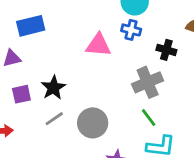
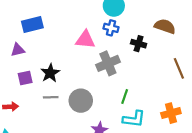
gray cross: (148, 82) -> (108, 63), moved
green line: (149, 118) -> (125, 96), turned 56
gray line: (54, 119) -> (51, 97), turned 32

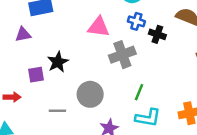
blue cross: (111, 28) -> (136, 21), moved
purple square: (25, 78) -> (36, 75), moved
gray line: (51, 97) -> (57, 111), moved

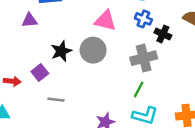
gray cross: (122, 55) -> (144, 58), moved
purple square: (36, 75) -> (40, 73), moved, turned -35
gray circle: (90, 94) -> (93, 50), moved

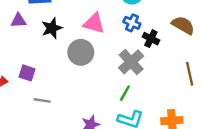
black star: (61, 51) -> (52, 28), moved
gray cross: (144, 58) -> (131, 62), turned -30
purple square: (40, 73) -> (27, 73), turned -35

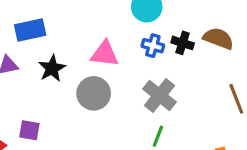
black cross: (151, 39) -> (183, 43), moved

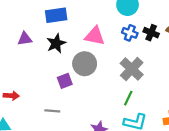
blue rectangle: (30, 30) -> (56, 15), moved
purple square: (29, 130) -> (65, 81), moved, turned -35

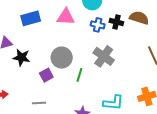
pink triangle: (95, 36) -> (66, 17), moved
black star: (56, 43) -> (21, 57), moved, turned -30
green line: (128, 98) -> (79, 75), moved

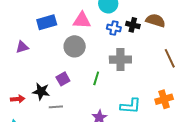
gray cross: (104, 56) -> (120, 60), turned -35
black star: (21, 57) -> (41, 91), moved
gray circle: (62, 58) -> (75, 46), moved

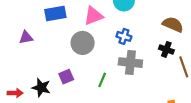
pink triangle: (82, 20) -> (93, 16), turned -30
black cross: (133, 25) -> (166, 49), moved
blue cross: (114, 28) -> (124, 36), moved

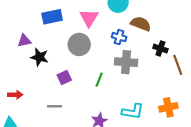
pink triangle: (93, 16) -> (89, 18), turned -36
brown semicircle: (173, 24) -> (141, 24), moved
black star: (41, 88) -> (40, 57), moved

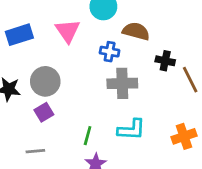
gray circle: (79, 44) -> (45, 81), moved
green line: (99, 80) -> (88, 136), moved
cyan L-shape: (133, 111) -> (131, 130), moved

